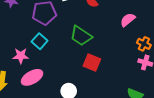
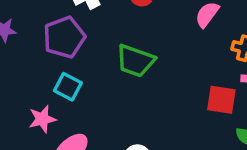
red square: (92, 63) -> (221, 100), moved

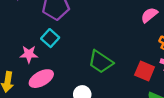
green trapezoid: (135, 61) -> (101, 62), moved

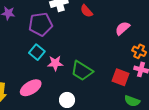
pink star: (29, 54) -> (55, 63), moved

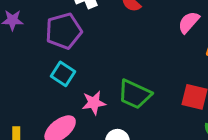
pink star: (55, 63) -> (94, 103), moved

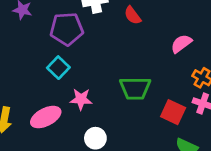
green trapezoid: (135, 94) -> (135, 88), moved, turned -36

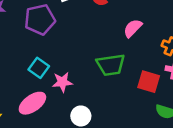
pink semicircle: (181, 44) -> (133, 28), moved
cyan square: (58, 68) -> (39, 68), moved

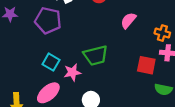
purple pentagon: (40, 19) -> (48, 20), turned 30
green trapezoid: (111, 65) -> (96, 55), moved

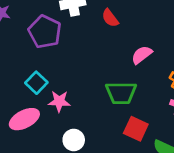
green trapezoid: (96, 55) -> (121, 93), moved
red square: (146, 65) -> (136, 129), moved

